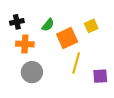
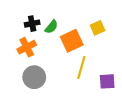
black cross: (17, 22) -> (32, 24), moved
orange cross: (25, 44) -> (27, 47), turned -30

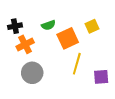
black cross: (32, 24) -> (15, 26), moved
green semicircle: (51, 27) -> (48, 25), turned 32

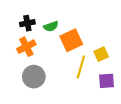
black cross: (15, 26) -> (27, 23), moved
yellow square: (92, 26) -> (101, 54), moved

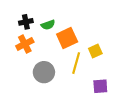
gray circle: (34, 77) -> (44, 72), moved
purple square: (106, 81) -> (100, 86), moved

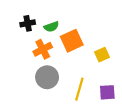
orange cross: (25, 44) -> (43, 49), moved
yellow line: (76, 63) -> (79, 89), moved

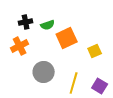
orange cross: (43, 49) -> (20, 46), moved
purple square: (107, 92) -> (100, 86), turned 35

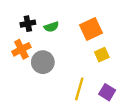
orange square: (67, 38) -> (91, 29), moved
gray circle: (44, 72) -> (43, 62), moved

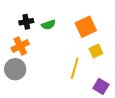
gray circle: (43, 62) -> (15, 69), moved
yellow line: (79, 89) -> (75, 68), moved

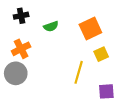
black cross: (26, 22) -> (21, 16), moved
purple square: (101, 86) -> (106, 91), turned -35

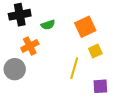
black cross: (21, 16) -> (20, 15), size x1.5
orange cross: (21, 49) -> (30, 46), moved

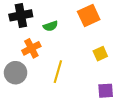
orange square: (85, 27) -> (89, 15), moved
yellow line: (74, 68) -> (58, 72), moved

